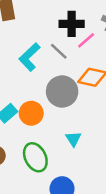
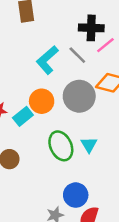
orange circle: (31, 113) -> (42, 101), moved
green ellipse: (35, 157) -> (61, 146), moved

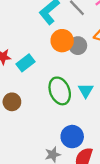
gray circle: (79, 96) -> (78, 46), size x0.6
orange circle: (42, 101) -> (62, 41), moved

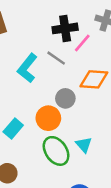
orange circle: (62, 41) -> (48, 118), moved

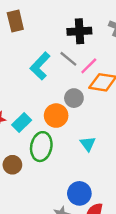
pink line: (82, 43) -> (89, 66), moved
green ellipse: (56, 151) -> (41, 147), moved, turned 40

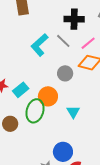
pink line: (89, 66) -> (88, 43), moved
orange circle: (56, 116) -> (48, 96), moved

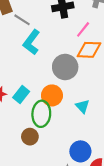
gray line: (63, 41) -> (22, 20), moved
gray circle: (65, 73) -> (65, 67), size x1.5
brown circle: (10, 124) -> (30, 137), moved

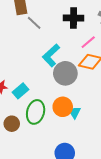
cyan L-shape: (31, 42) -> (51, 55), moved
orange circle: (52, 95) -> (63, 107), moved
brown circle: (30, 137) -> (12, 124), moved

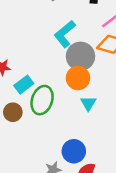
cyan rectangle: (20, 91) -> (24, 85), moved
orange circle: (63, 107) -> (78, 78), moved

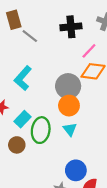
cyan L-shape: (65, 34) -> (23, 78), moved
cyan triangle: (88, 103) -> (70, 129), moved

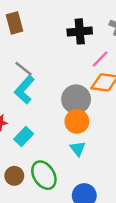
gray line: (30, 36) -> (24, 69), moved
green ellipse: (41, 130) -> (44, 175), moved, turned -40
brown circle: (17, 145) -> (14, 176), moved

